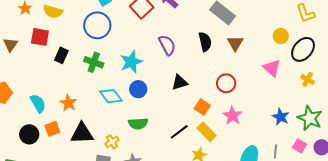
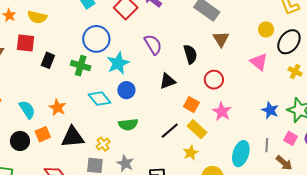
blue circle: (97, 25) -> (96, 39), moved
black semicircle: (205, 42) -> (190, 54), moved

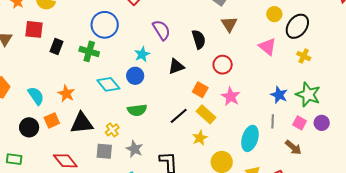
cyan star: (118, 63) -> (142, 54), moved, size x0.7
gray line: (267, 145) -> (273, 121), moved

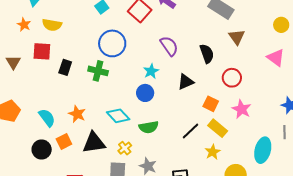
cyan diamond: (108, 84) -> (118, 116), moved

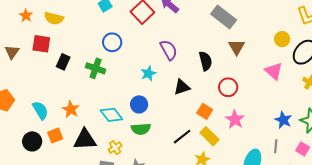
blue circle: (112, 43) -> (112, 42), size x0.7
blue circle: (145, 93) -> (139, 104), moved

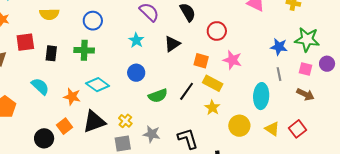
yellow semicircle: (54, 18) -> (49, 14), moved
cyan semicircle: (40, 110) -> (40, 86), moved
cyan diamond: (111, 115) -> (98, 85), moved
green semicircle: (141, 129) -> (158, 96), moved

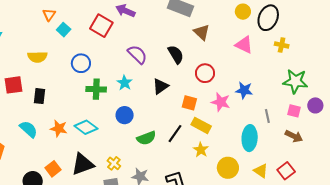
blue star: (279, 47) -> (244, 90), moved
green cross: (84, 50) -> (96, 89), moved
orange star: (72, 97) -> (59, 128), moved

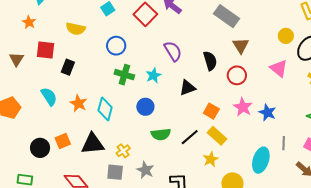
red circle: (205, 73) -> (237, 75), moved
pink star: (221, 102) -> (243, 107), moved
cyan diamond: (86, 127) -> (105, 109), turned 55

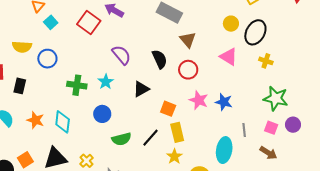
blue circle: (116, 46) -> (47, 59), moved
yellow rectangle: (217, 136) -> (177, 132), turned 42

